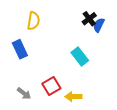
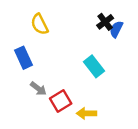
yellow semicircle: (33, 21) -> (40, 24), turned 144
gray arrow: (24, 93) -> (38, 89), moved

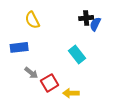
black cross: (105, 22) -> (86, 18), turned 32
blue rectangle: (24, 58) -> (19, 47), turned -72

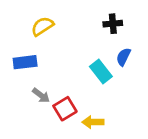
yellow semicircle: (32, 20) -> (42, 26), turned 84
blue semicircle: (95, 24) -> (123, 57), moved

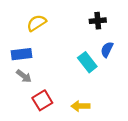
gray arrow: (41, 95) -> (24, 76), moved
red square: (65, 109) -> (42, 100), moved

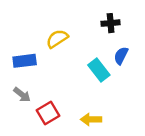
yellow semicircle: (37, 23) -> (57, 39), moved
gray arrow: (24, 76) -> (22, 95), moved

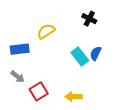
black cross: (111, 23) -> (89, 19), turned 32
blue semicircle: (121, 56) -> (96, 53), moved

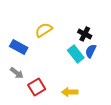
black cross: (89, 19) -> (85, 34), moved
blue rectangle: (20, 49) -> (19, 47), turned 36

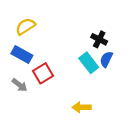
yellow semicircle: (44, 30) -> (25, 26), moved
red square: (37, 87) -> (43, 73), moved

